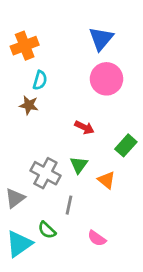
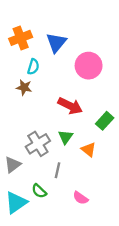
blue triangle: (101, 39) -> (56, 43), moved
red arrow: (84, 127) -> (70, 106), size x1.5
gray cross: (45, 173) -> (38, 144), turned 30

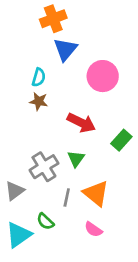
orange cross: (21, 38) -> (53, 19), moved
brown star: (24, 87) -> (39, 101), moved
orange triangle: (89, 150) -> (96, 193), moved, size x1.5

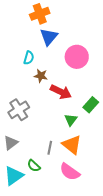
brown star: (39, 101) -> (41, 76), moved
green triangle: (76, 159) -> (71, 120), moved
gray cross: (44, 167) -> (19, 110), moved
pink semicircle: (93, 229) -> (70, 172), size x1.5

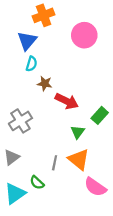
blue triangle: (49, 37) -> (27, 41), moved
pink circle: (77, 57) -> (84, 35), moved
pink semicircle: (70, 172) -> (95, 187), moved

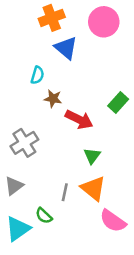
pink circle: (84, 35) -> (104, 22), moved
blue triangle: (27, 41) -> (66, 48), moved, turned -30
green rectangle: (100, 115) -> (118, 103), moved

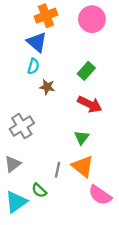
blue triangle: (66, 48) -> (37, 42), moved
green rectangle: (118, 103) -> (86, 71), moved
red arrow: (79, 119) -> (90, 104), moved

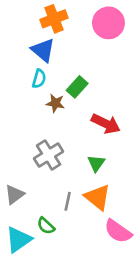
green rectangle: (86, 71) -> (77, 87), moved
gray cross: (22, 126) -> (49, 155), moved

